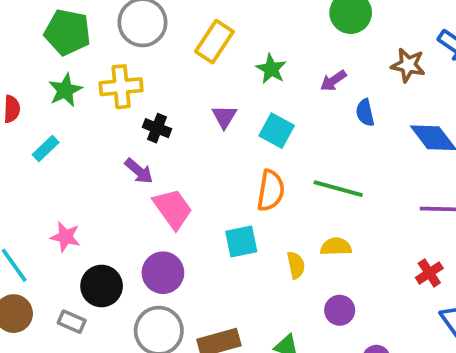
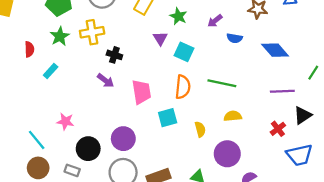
blue semicircle: (365, 113) -> (235, 38), turned -64
purple triangle: (224, 117) -> (160, 38), moved
pink trapezoid: (173, 209) -> (142, 92), moved, turned 30
yellow semicircle: (336, 247) -> (233, 116), moved
purple circle: (340, 310) -> (227, 154), size x1.5

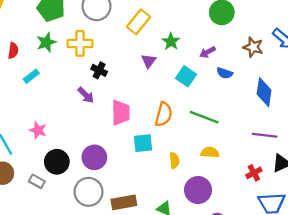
blue diamond: (275, 50) -> (264, 92), turned 40
cyan square: (184, 52) -> (186, 76), moved

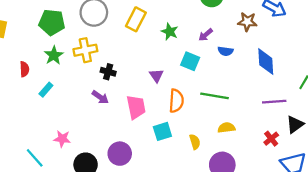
purple triangle: (149, 61) -> (156, 76), moved

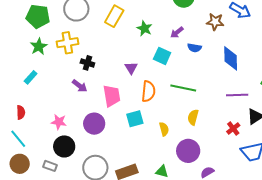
red semicircle: (24, 69) -> (21, 112), moved
yellow semicircle: (226, 128) -> (193, 117), turned -70
pink star: (62, 139) -> (59, 122), moved
purple circle: (120, 154) -> (94, 124), moved

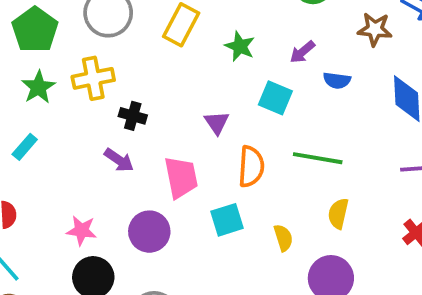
green pentagon: (38, 16) -> (35, 30), turned 30

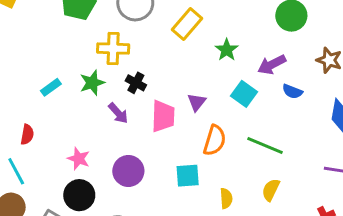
purple arrow: (302, 52) -> (272, 65), size x1.4
green star: (38, 87) -> (92, 83), moved
pink trapezoid: (181, 177) -> (163, 116), moved

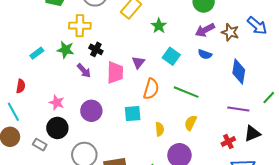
purple arrow: (272, 65) -> (205, 30), moved
green star: (92, 83) -> (66, 50), turned 30

